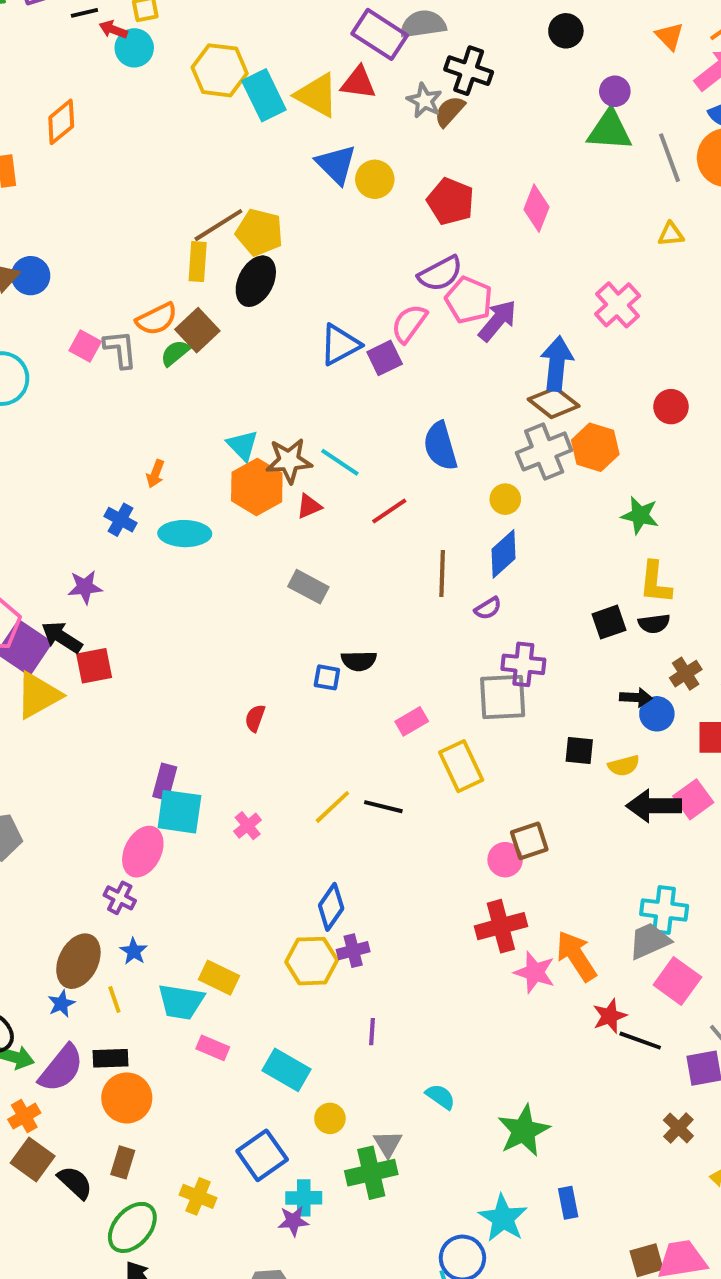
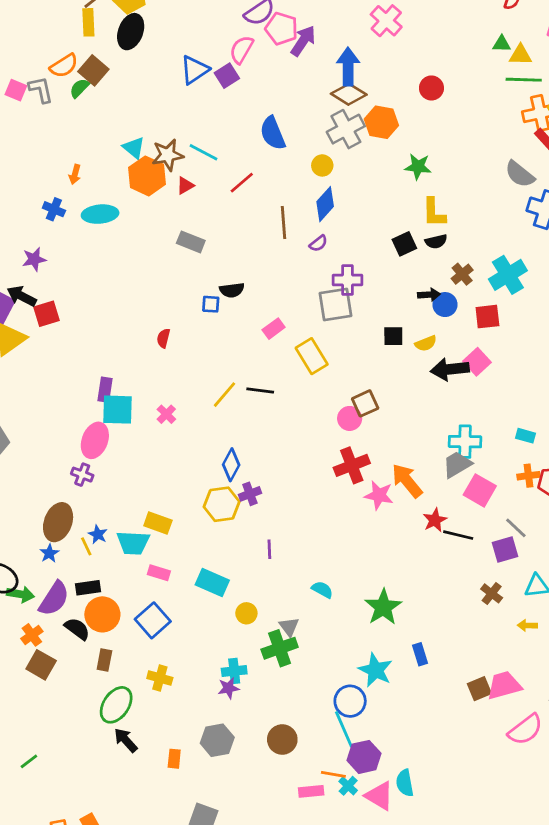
blue star: (134, 951) -> (98, 534), moved
blue square: (262, 1155) -> (153, 620), moved
black semicircle: (75, 1182) -> (77, 629), moved

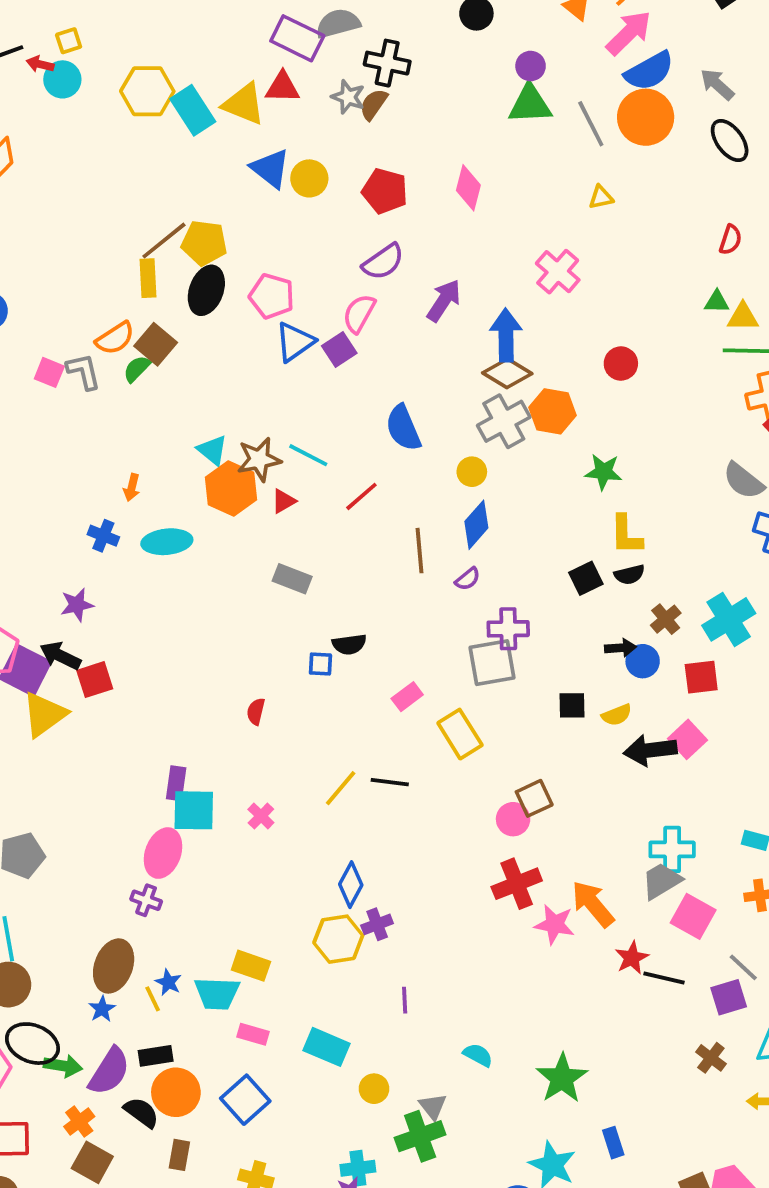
pink pentagon: (281, 29) -> (272, 296), moved

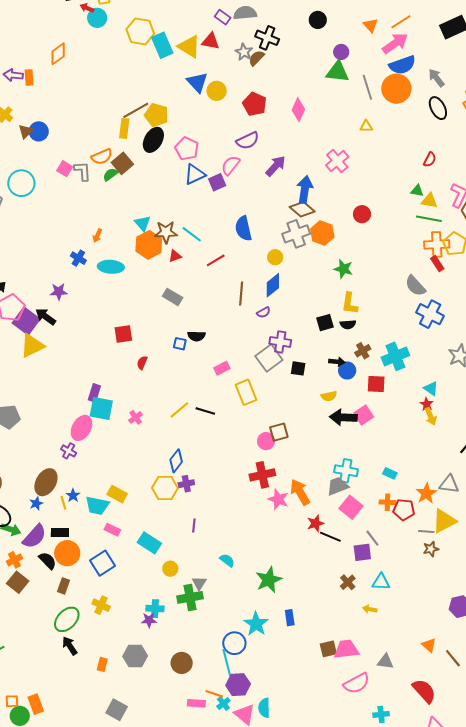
purple rectangle: (297, 38) -> (223, 17), size x0.6
gray square: (492, 663) -> (269, 358), turned -36
red square: (95, 680) -> (123, 334), moved
black square: (572, 705) -> (298, 368), moved

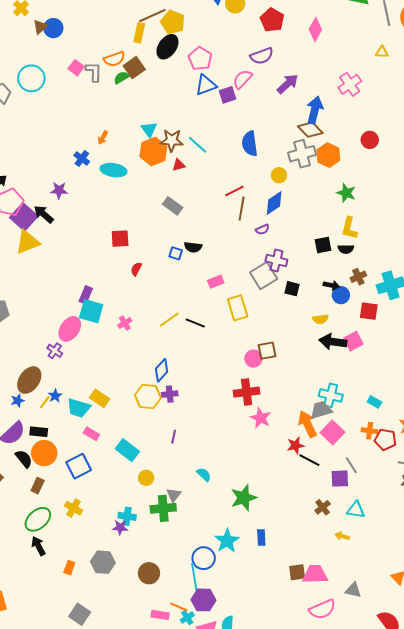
red line: (216, 260) -> (234, 191), moved
orange arrow: (300, 492) -> (307, 424), moved
yellow line: (63, 503) -> (45, 402), turned 48

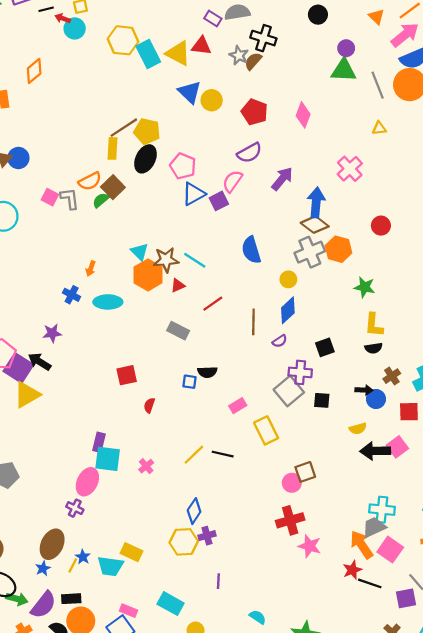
red line: (234, 191) -> (213, 304), moved
black square: (323, 245) -> (325, 347), moved
pink rectangle: (91, 434) -> (128, 611), moved

